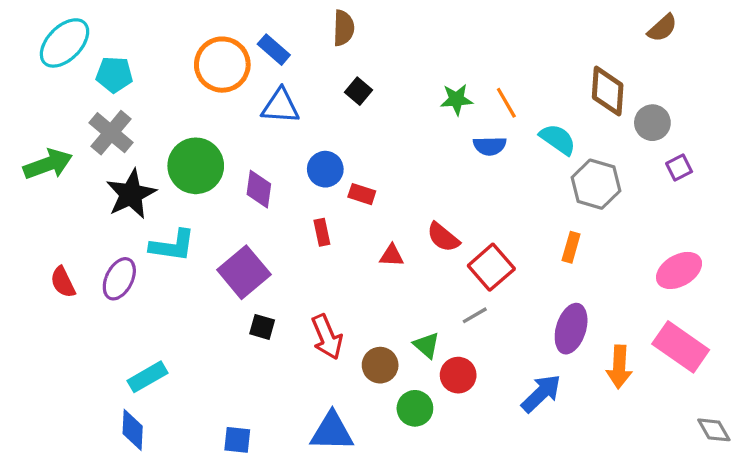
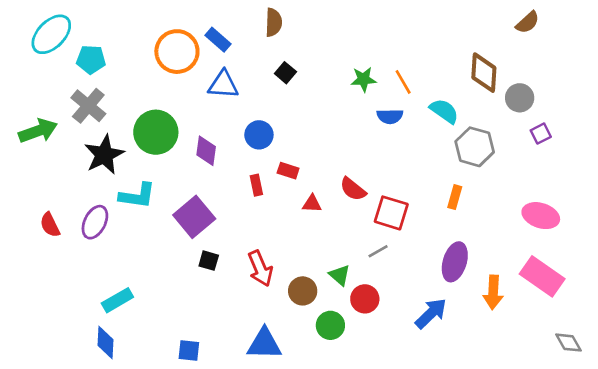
red rectangle: (362, 194) -> (288, 171), moved
red square: (491, 267) -> (391, 213), turned -32
pink ellipse: (679, 270) -> (541, 216), turned 48

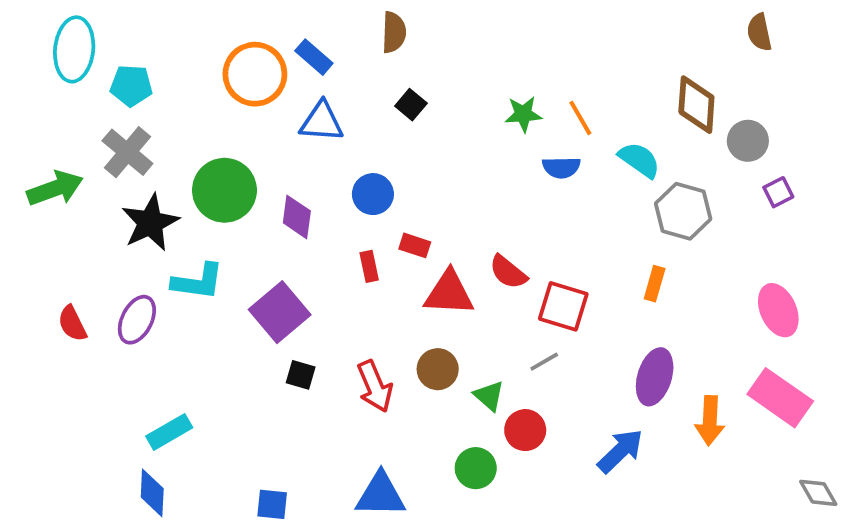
brown semicircle: (528, 22) -> (759, 32), turned 120
cyan ellipse: (51, 34) -> (74, 49), turned -39
red triangle: (312, 204) -> (449, 293), size x1.8
pink ellipse: (541, 216) -> (778, 310), turned 48
brown circle: (303, 291) -> (438, 369), moved

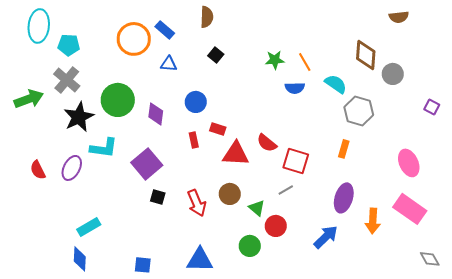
brown semicircle: (759, 32) -> (399, 17), turned -84
blue triangle: (322, 122) -> (169, 64), size x0.7
purple square: (778, 192) -> (432, 107), moved, turned -35

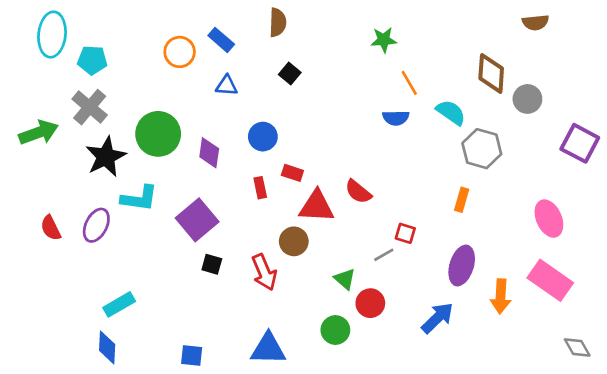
orange circle: (134, 39) -> (180, 52), size x0.7
green star: (275, 60) -> (384, 40), moved
purple square: (432, 107) -> (580, 143), size x1.8
red square: (296, 161) -> (405, 233), moved, size x0.6
brown circle: (230, 194) -> (294, 241), moved

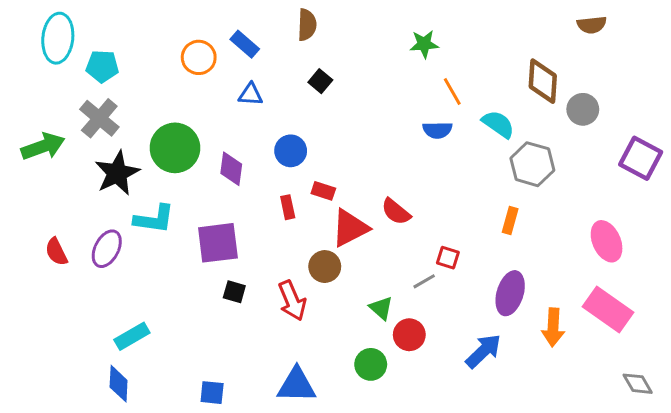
red triangle: (317, 206) -> (350, 228), turned -30
purple square: (197, 220) -> (218, 243), turned 33

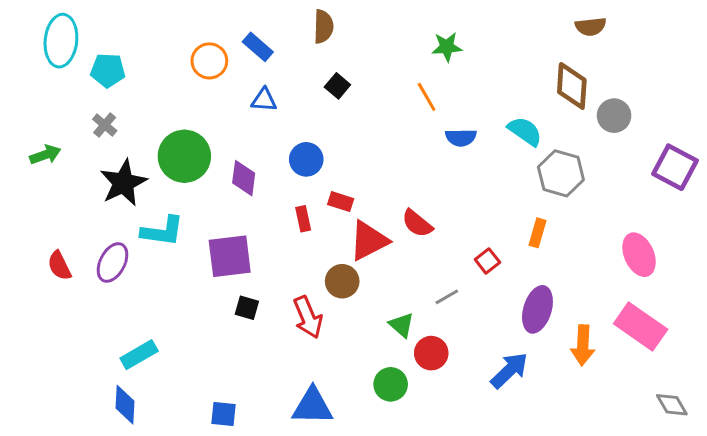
brown semicircle: (592, 25) -> (591, 27), moved
orange line: (452, 92) -> (427, 97), moved
gray cross: (99, 118) -> (105, 125), size x0.6
green arrow: (43, 146) -> (45, 155), size x0.7
red square: (448, 258) -> (487, 261), moved, turned 35

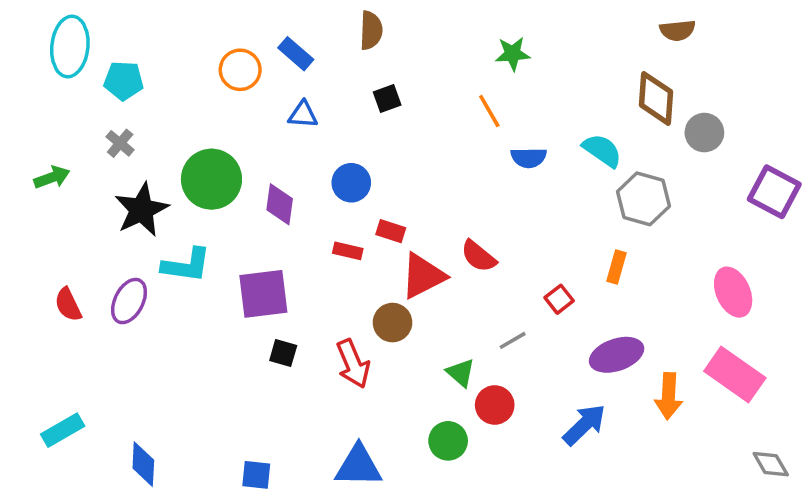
black square: (337, 86) -> (387, 98), turned 30
red rectangle: (303, 219) -> (348, 251), turned -65
purple ellipse: (537, 309) -> (617, 355), turned 54
cyan rectangle: (139, 355) -> (63, 430), moved

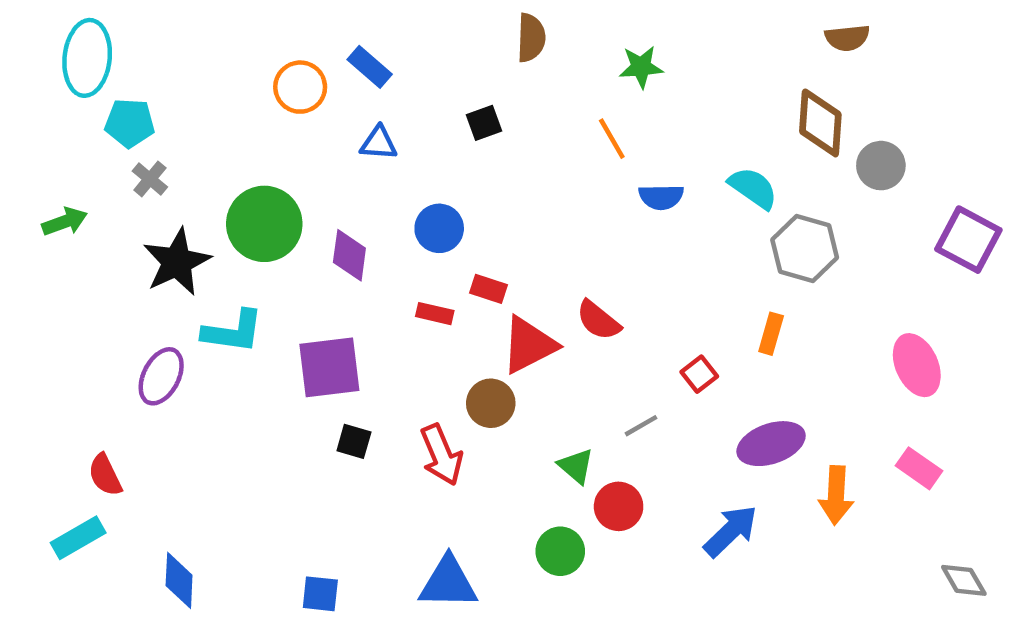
brown semicircle: (371, 30) -> (531, 38), moved
cyan pentagon: (124, 81) -> (130, 123), moved
red semicircle: (68, 305) -> (105, 475), moved
pink rectangle: (735, 375) -> (919, 468), size x0.6

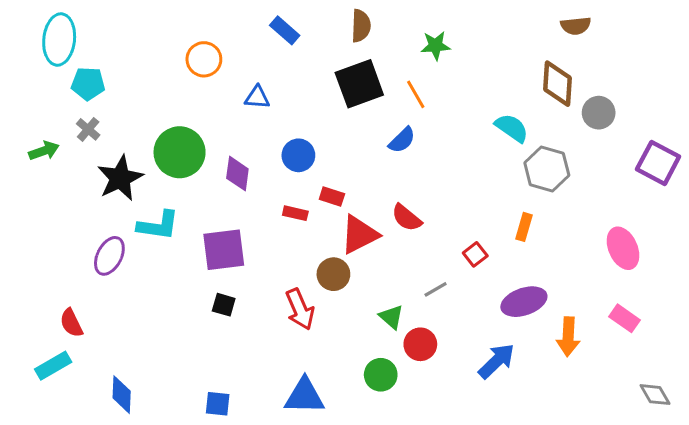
blue rectangle: (370, 67) -> (285, 30), moved
black square: (484, 123) -> (359, 84), moved, size x2.0
gray cross: (150, 179) -> (88, 129), moved
blue semicircle: (661, 197) -> (402, 140), moved, turned -44
black square: (354, 441) -> (224, 305), moved

